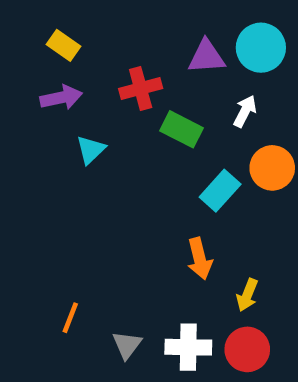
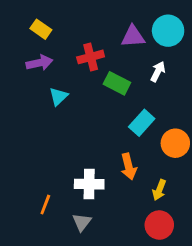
orange circle: (272, 168) -> (175, 143), moved
white cross: (188, 347) -> (89, 184), moved

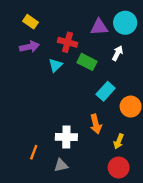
red cross: (91, 57) -> (67, 42), turned 30
cyan triangle: (58, 96) -> (56, 65), moved
gray triangle: (82, 222) -> (61, 165), turned 40

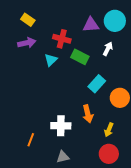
gray triangle: (61, 165) -> (63, 157), moved

